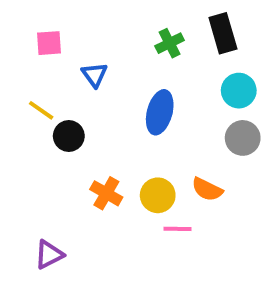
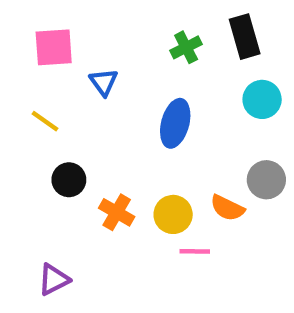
pink square: (49, 43) -> (54, 47), size x1.4
black circle: (69, 136) -> (69, 180), moved
gray circle: (243, 138) -> (266, 180), moved

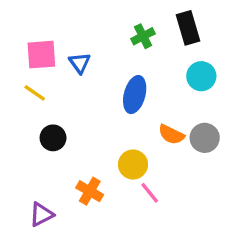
pink square: (54, 47) -> (41, 55), moved
orange semicircle: (227, 208) -> (171, 135), moved
orange cross: (117, 212) -> (90, 191), moved
pink line: (195, 251) -> (150, 193), turned 50

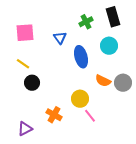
blue triangle: (80, 63) -> (60, 38), moved
cyan circle: (201, 76) -> (109, 46), moved
yellow line: (35, 93) -> (23, 64), moved
blue ellipse: (135, 95) -> (81, 57), turned -30

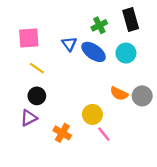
blue ellipse: (81, 57) -> (94, 52), moved, turned -40
yellow line: (23, 64) -> (37, 68), moved
purple triangle: (25, 129) -> (29, 118), moved

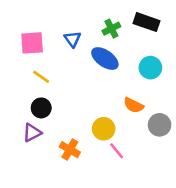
black rectangle: (131, 20) -> (147, 22), turned -55
blue triangle: (69, 44) -> (72, 39), moved
cyan circle: (126, 53) -> (150, 68), moved
gray circle: (142, 96) -> (160, 125), moved

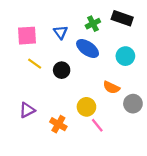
black circle: (41, 108) -> (62, 70), moved

